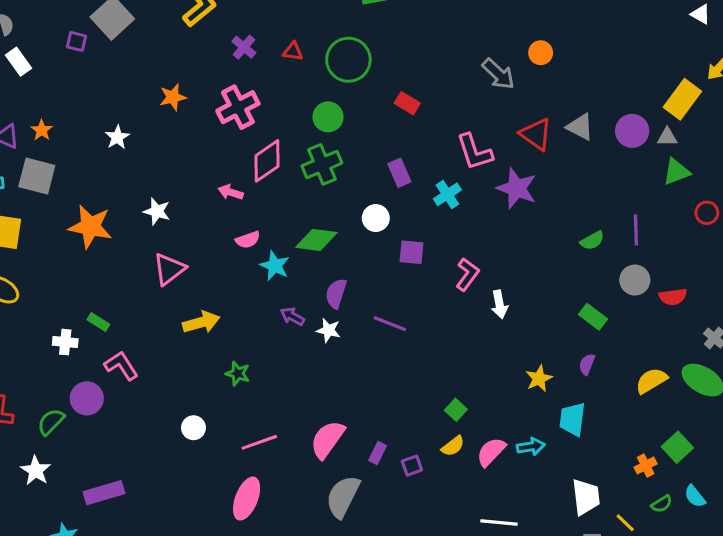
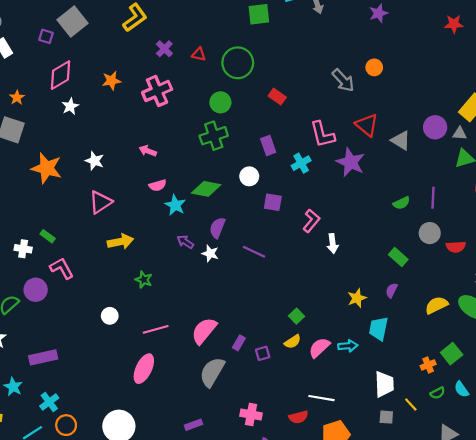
gray triangle: (580, 127) -> (401, 140), moved
pink diamond: (267, 161) -> (61, 75), moved

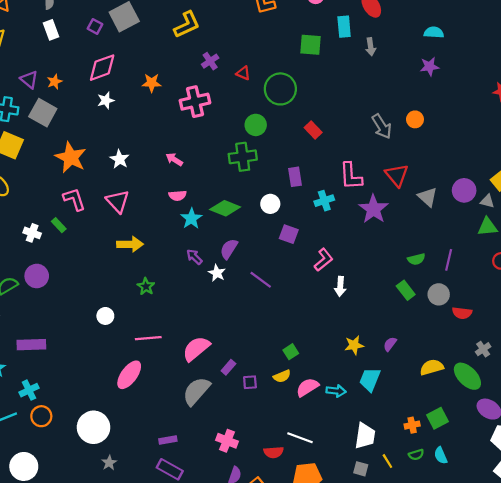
pink triangle: (100, 202) -> (118, 201), turned -50
green rectangle: (398, 257) -> (406, 290), moved
pink L-shape: (62, 268) -> (74, 199), moved

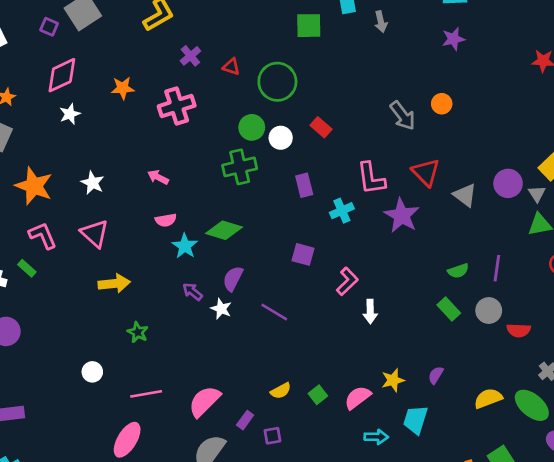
gray triangle: (487, 201) -> (537, 194), turned 48
white circle: (270, 204) -> (281, 138), moved
yellow semicircle: (282, 376) -> (281, 391), moved
pink semicircle: (307, 387) -> (358, 398), moved

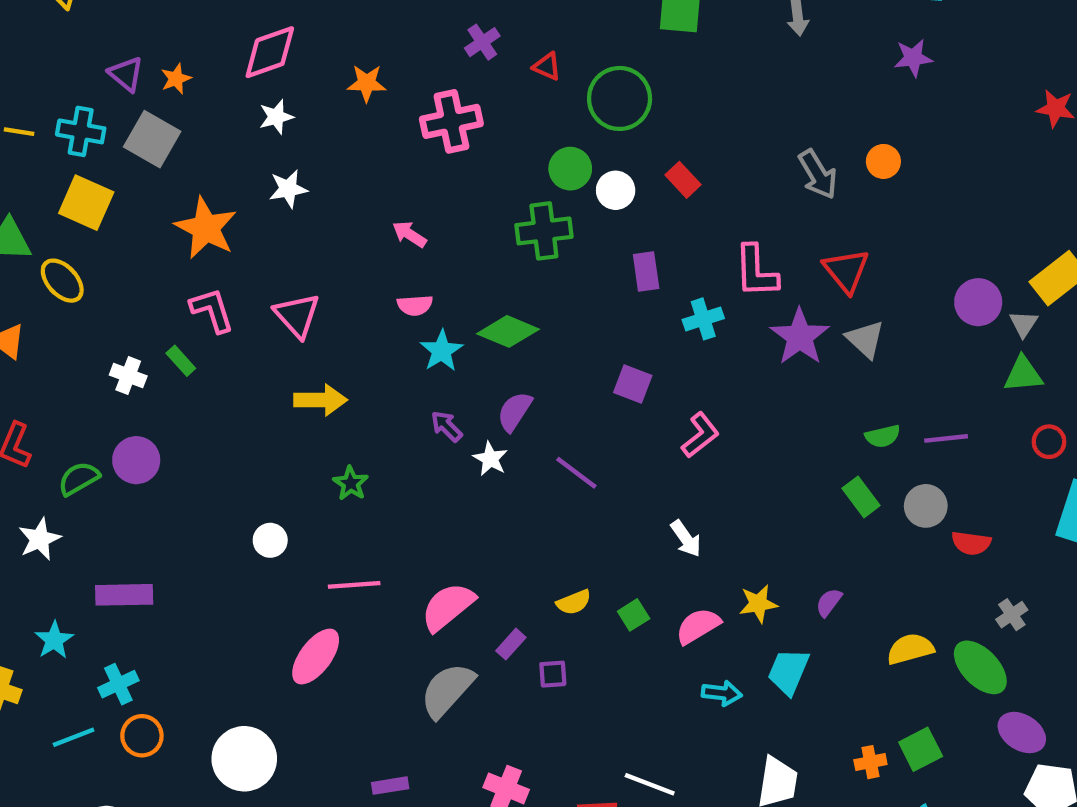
white star: (93, 183) -> (288, 189), moved, turned 30
gray triangle: (465, 195) -> (865, 339), moved
purple line: (497, 268) -> (946, 438), turned 70
white arrow: (370, 311) -> (686, 539), moved, turned -40

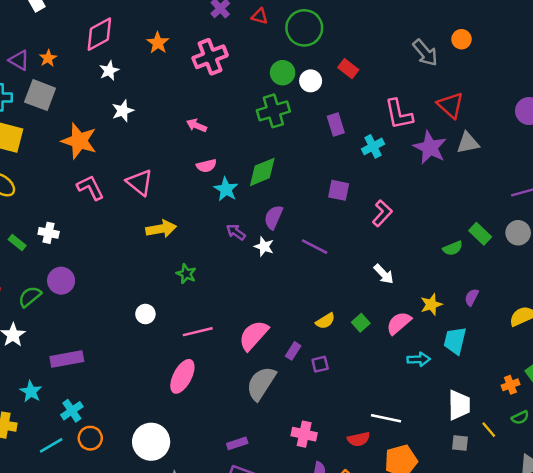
orange star: (367, 83) -> (158, 43), turned -30
green diamond: (508, 331) -> (262, 172), turned -36
gray triangle: (865, 339) -> (468, 143), turned -45
green rectangle: (181, 361) -> (17, 242), moved
green semicircle: (883, 436) -> (453, 248), moved

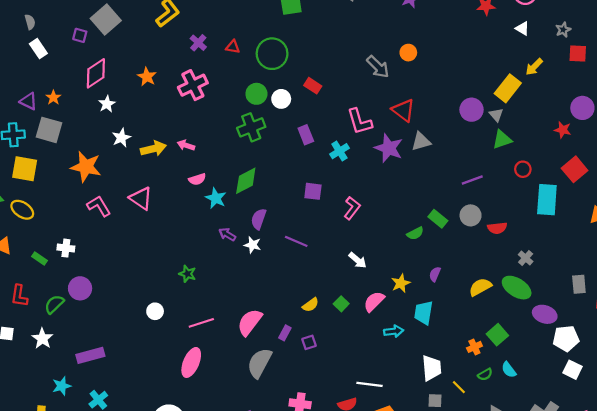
yellow arrow: (161, 229) -> (153, 149), moved
cyan star: (31, 391) -> (62, 386), turned 30

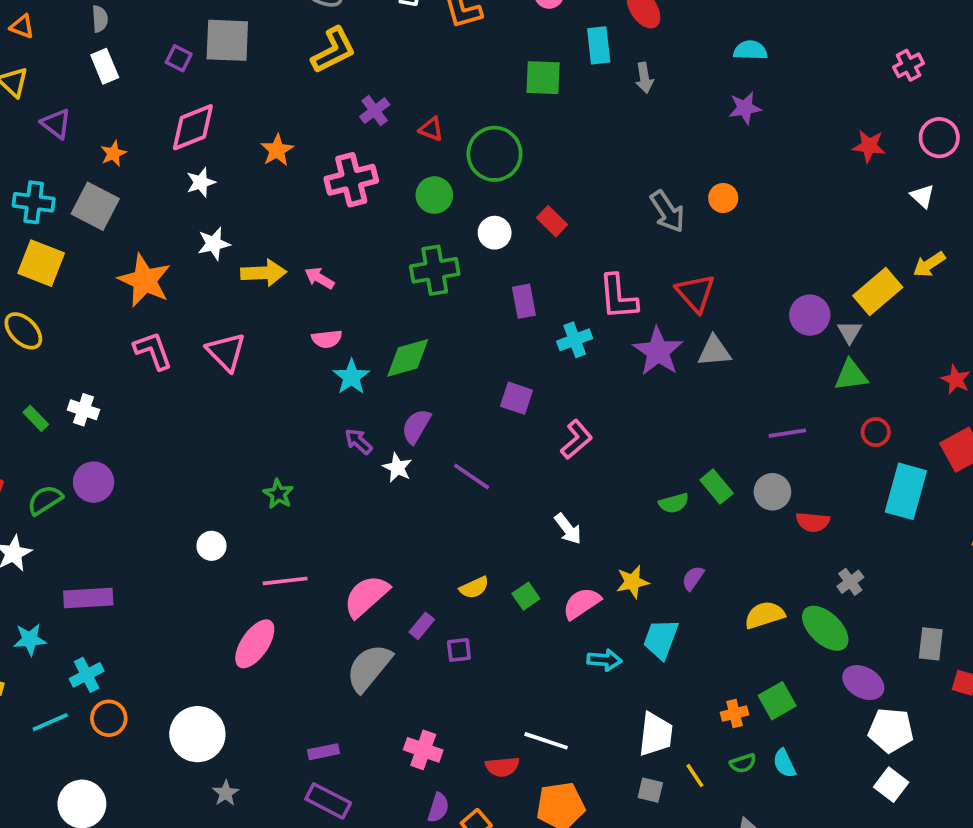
gray square: (106, 19) -> (227, 40), turned 32
green circle: (256, 94) -> (434, 195), moved
purple triangle: (28, 101) -> (56, 124), moved

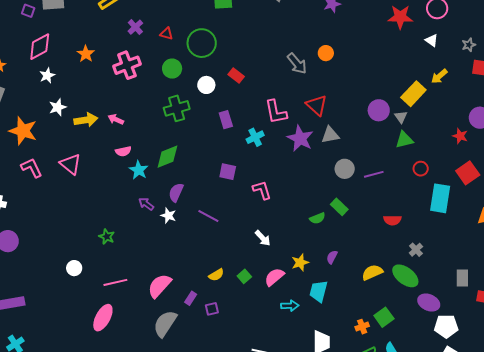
red star: (869, 146) -> (400, 17), size x1.4
pink L-shape: (576, 439) -> (262, 190), turned -60
gray circle: (772, 492) -> (345, 169), moved

